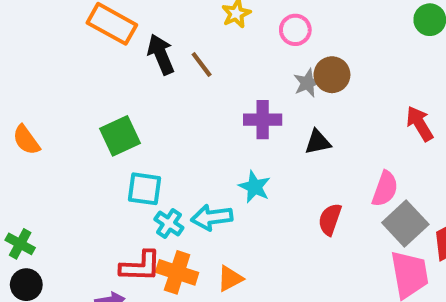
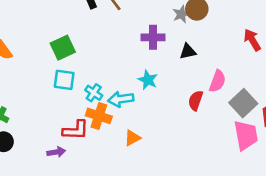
cyan square: (144, 189) -> (64, 80), moved
pink semicircle: (385, 189) -> (217, 81), moved
cyan cross: (169, 223) -> (94, 93), moved
orange cross: (177, 272) -> (99, 116), moved

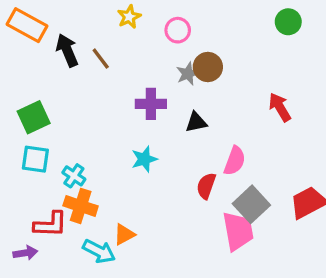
cyan star: (148, 80) -> (144, 159), turned 30
cyan arrow: (121, 99) -> (99, 251), moved, turned -145
gray square: (243, 103) -> (251, 204), moved
pink trapezoid: (246, 135) -> (238, 231), moved

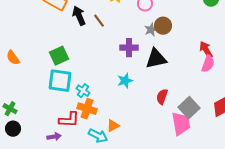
black triangle: (196, 122) -> (156, 59), size x1.6
cyan square: (35, 159) -> (60, 81), size x1.4
pink semicircle: (235, 161) -> (208, 64), moved

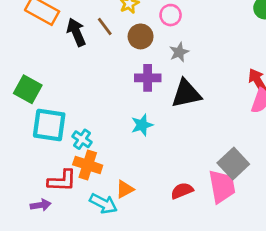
brown line: (99, 21) -> (105, 26), moved
brown circle: (163, 26) -> (141, 36), moved
green square: (59, 56) -> (28, 89), moved, turned -36
red semicircle: (162, 97) -> (182, 191), moved, turned 49

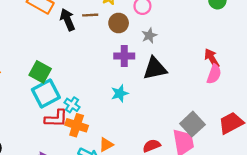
brown line: (105, 26) -> (90, 15), turned -56
green square: (28, 89) -> (40, 72), moved
cyan square: (49, 125) -> (46, 93), turned -36
red L-shape: (62, 181) -> (56, 118), moved

